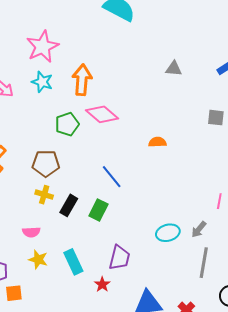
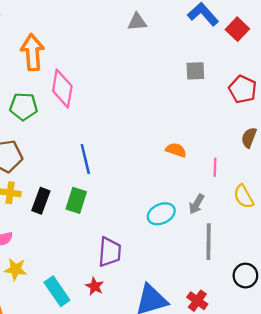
pink diamond: (102, 114) -> (62, 89), turned 68
green pentagon: (67, 124) -> (24, 107), turned 30
orange semicircle: (157, 142) -> (176, 150), moved, turned 30
blue line: (112, 177) -> (85, 159), turned 35
cyan rectangle: (73, 262) -> (57, 291), moved

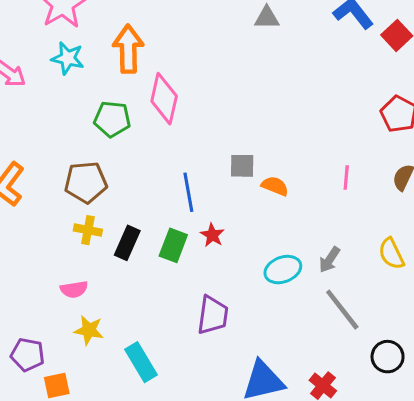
gray square: (195, 71) -> (242, 166), moved
orange semicircle: (176, 150) -> (275, 186), moved
pink line: (215, 167) -> (346, 177), moved
gray line: (209, 242) -> (342, 310), turned -42
red star: (95, 286) -> (212, 235), moved

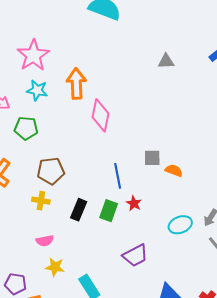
green pentagon: (112, 119) -> (26, 128), moved
yellow cross: (88, 230) -> (41, 201), moved
purple trapezoid: (213, 315) -> (135, 255), turned 56

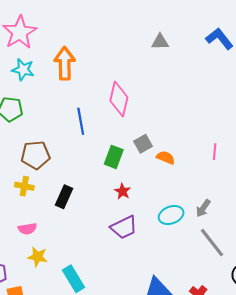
pink diamond: (100, 115) -> (119, 99), moved
gray square: (152, 158) -> (143, 144), turned -30
blue line: (118, 176) -> (81, 121), moved
green rectangle: (109, 211) -> (114, 157), moved
purple trapezoid: (135, 255) -> (124, 227), moved

